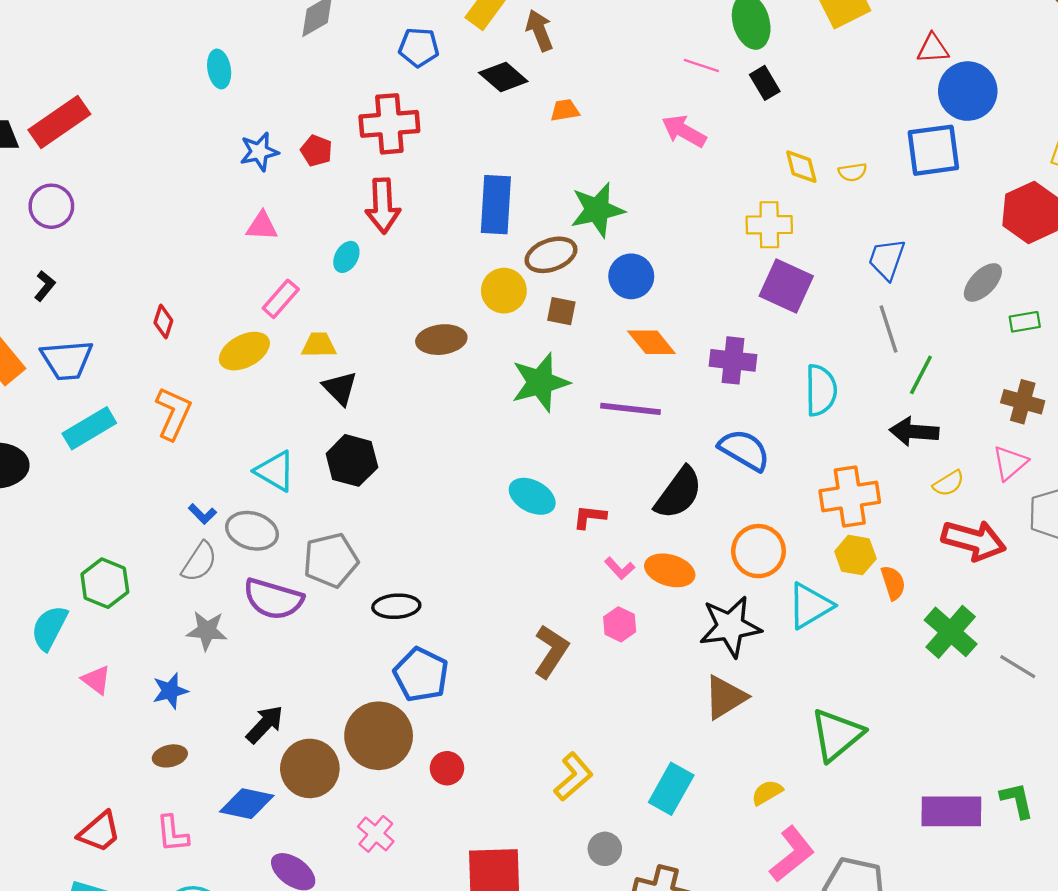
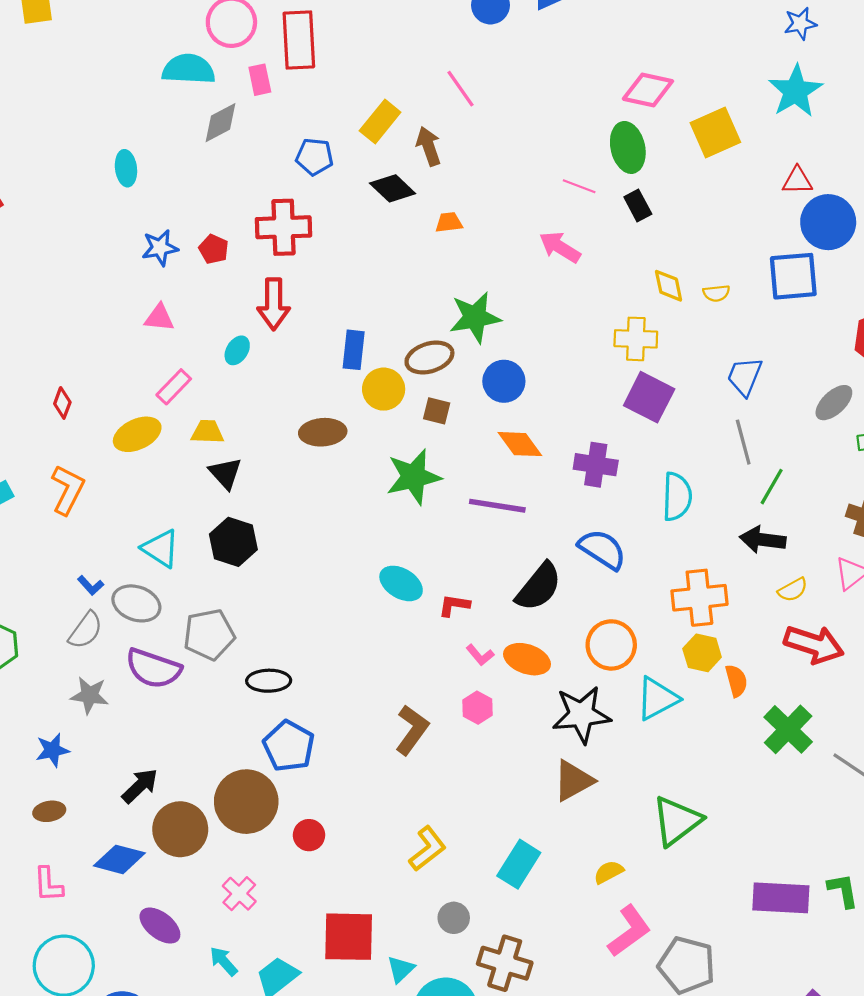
blue rectangle: (496, 205) -> (354, 350), moved, size x0.7

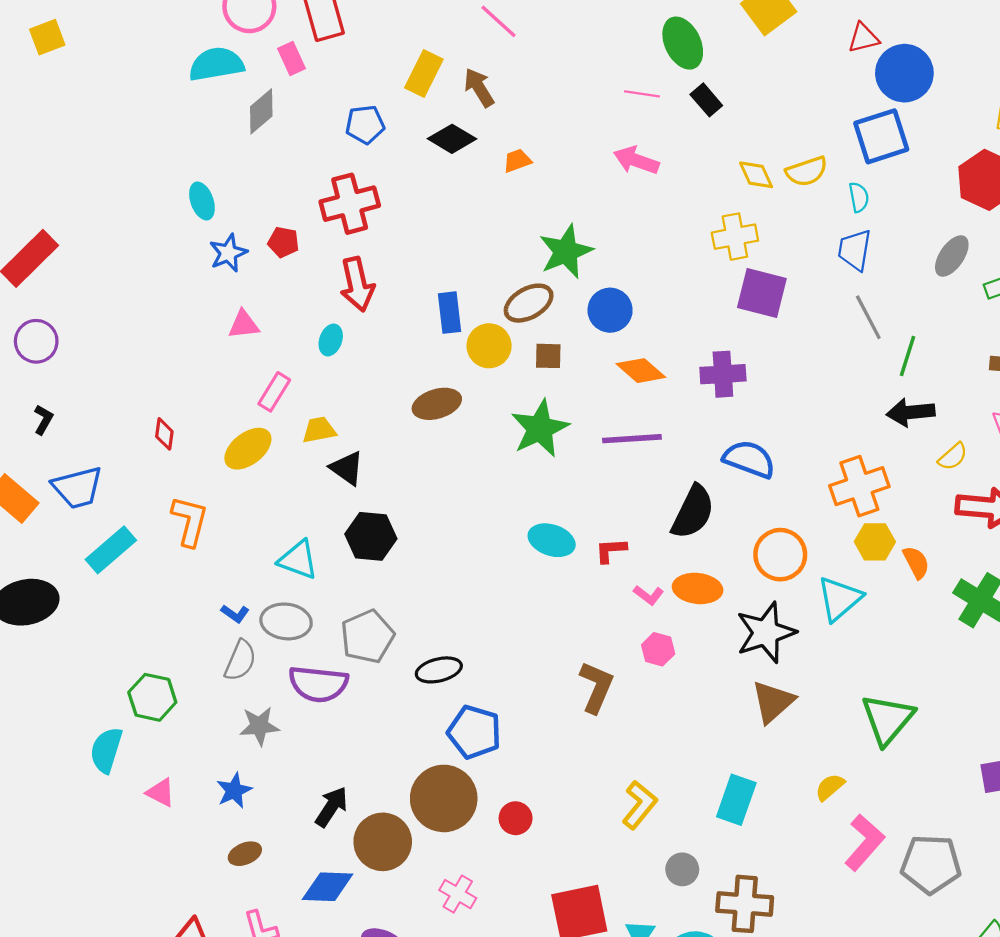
cyan ellipse: (126, 168) -> (202, 201), moved
yellow semicircle: (716, 293) -> (807, 171), size x1.5
cyan semicircle: (677, 497) -> (859, 197), moved, size x0.6

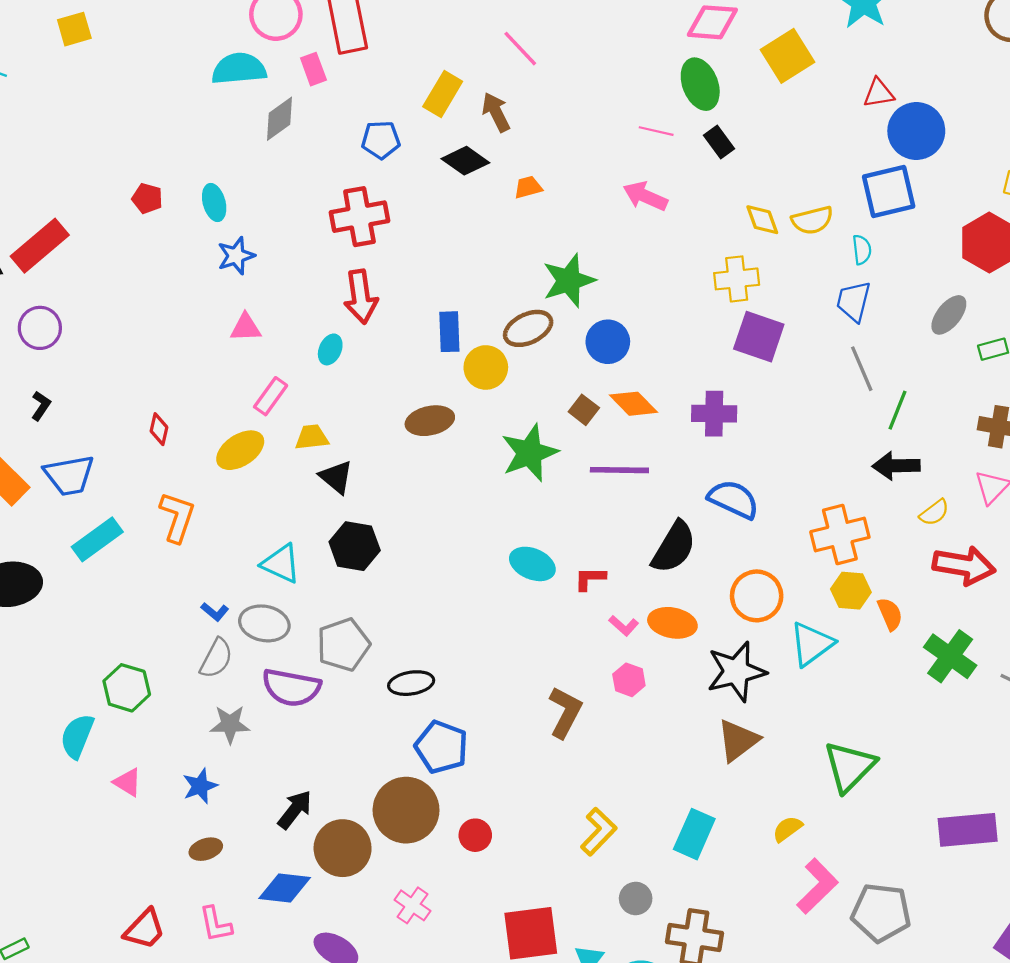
red pentagon: (283, 242) -> (147, 198), moved
brown square: (548, 356) -> (584, 410), moved, turned 32

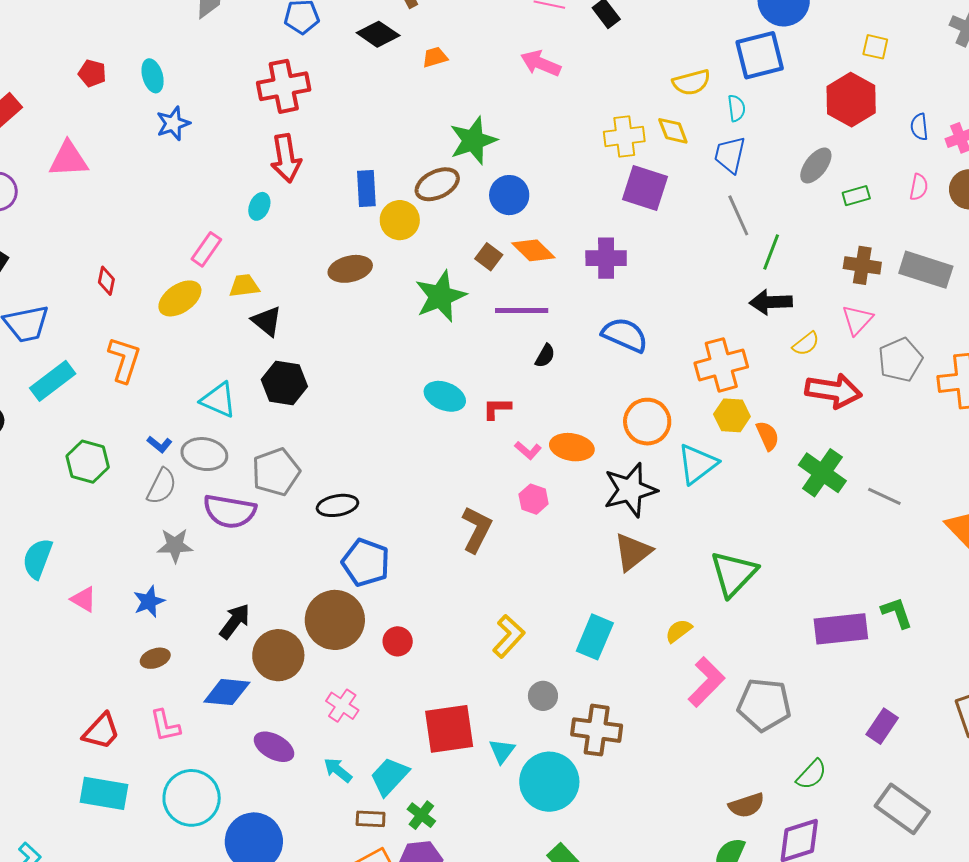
yellow diamond: (762, 220) -> (673, 131), moved
pink triangle: (246, 328) -> (68, 159), moved, size x1.4
black semicircle: (674, 547) -> (545, 356), moved, size x0.5
green hexagon: (127, 688) -> (88, 462), moved

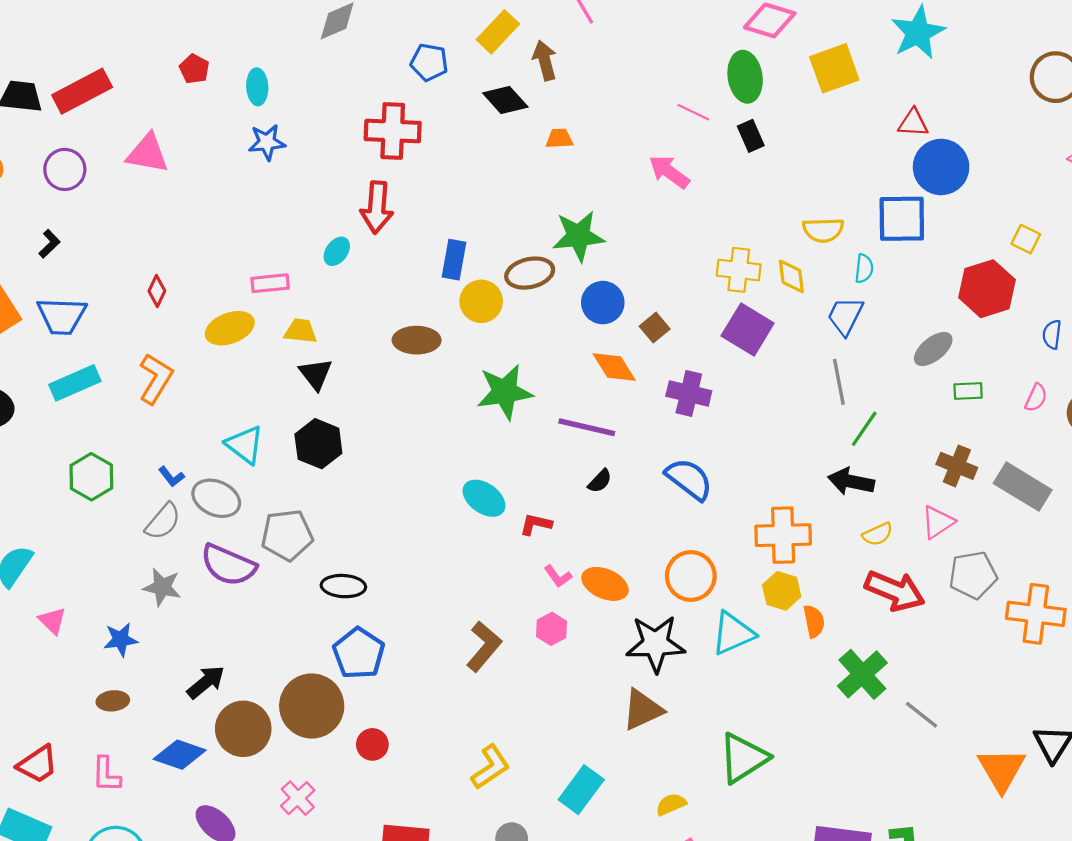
pink rectangle: (206, 249) -> (270, 283), turned 36
brown square: (489, 257) -> (655, 328), moved

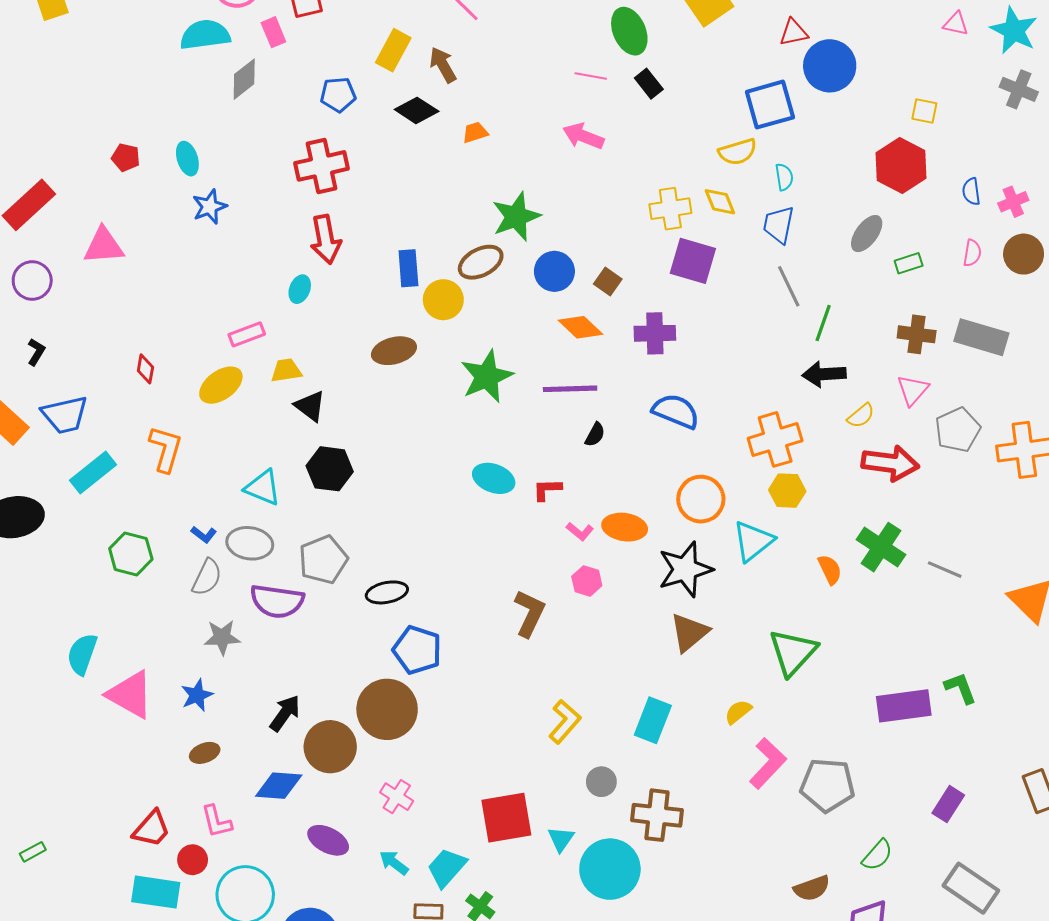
blue square: (902, 219) -> (770, 105), moved
pink triangle: (52, 621) -> (130, 695), size x1.8
orange semicircle: (814, 621) -> (830, 570), moved
red circle: (372, 744) -> (193, 860), moved

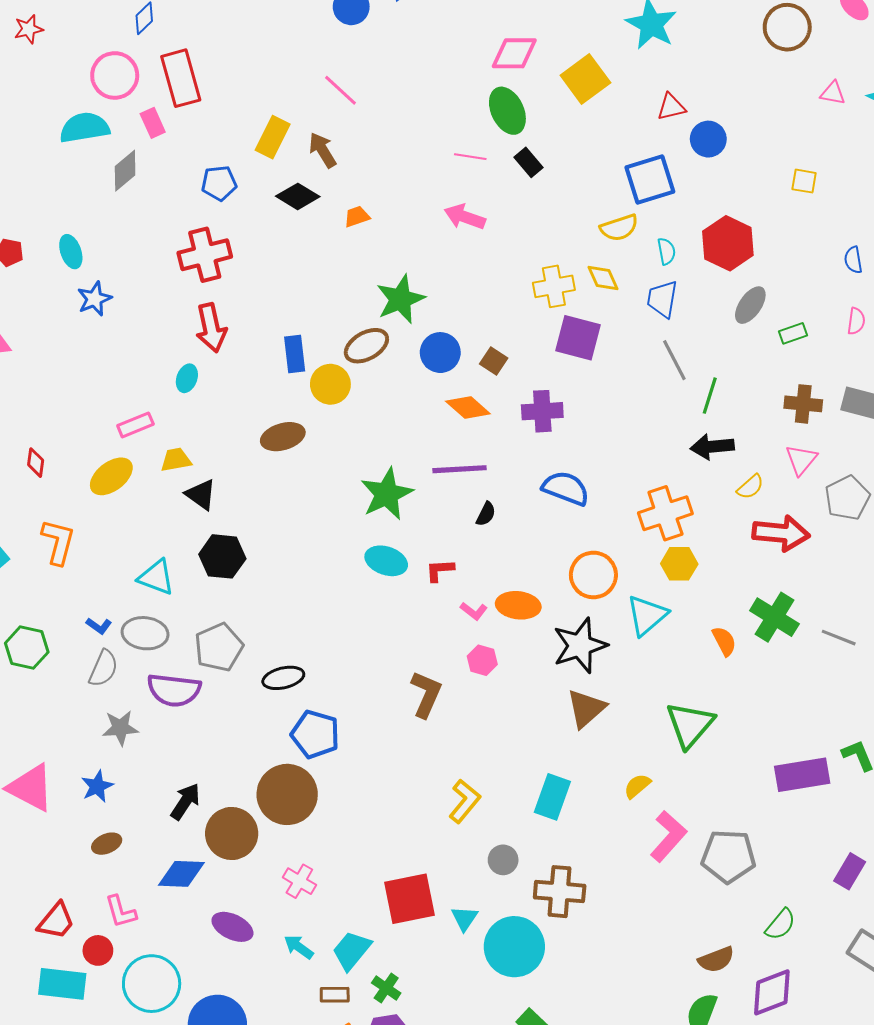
blue circle: (830, 66) -> (708, 139), size x0.7
red hexagon: (901, 166) -> (728, 243), moved
green star: (487, 376) -> (387, 494), moved

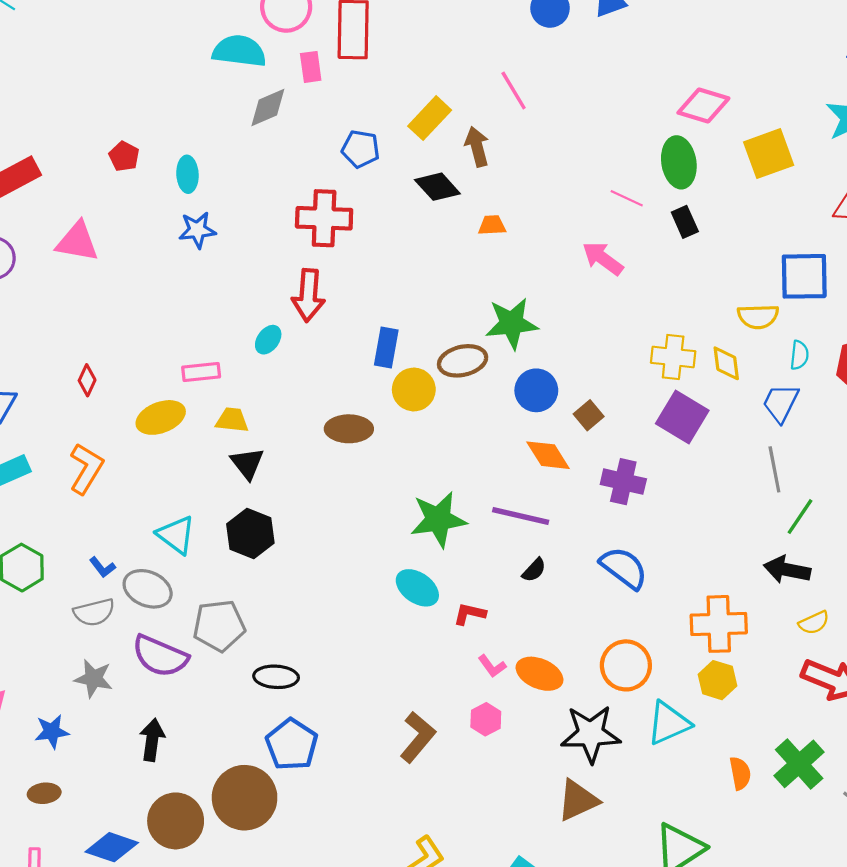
gray semicircle: (103, 668) -> (94, 612), turned 36
black arrow: (185, 802) -> (152, 740), moved, turned -42

